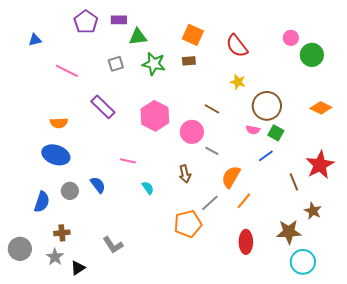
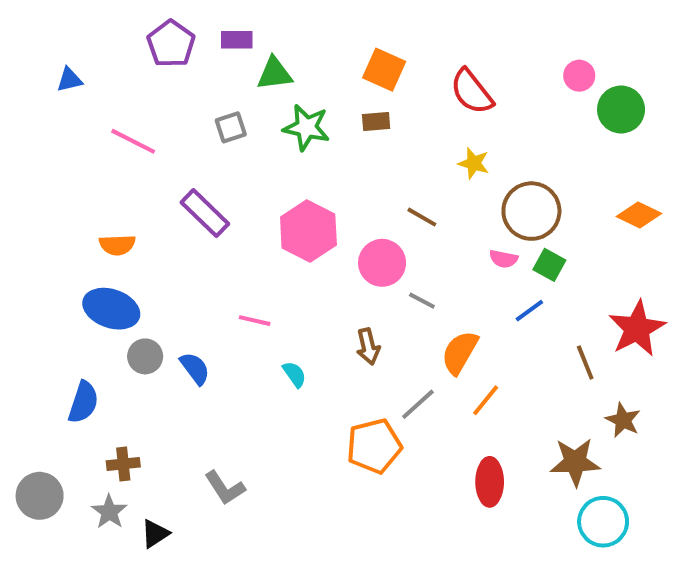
gray circle: (70, 191) -> (145, 356), moved

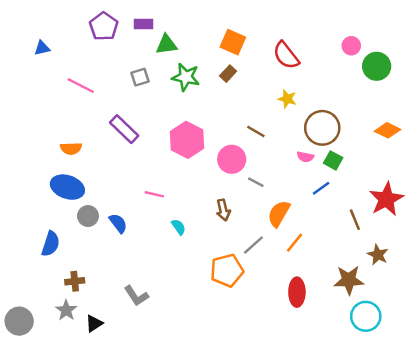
brown rectangle: (376, 121) -> (228, 74), turned -42
gray circle: (40, 496) -> (19, 321), moved

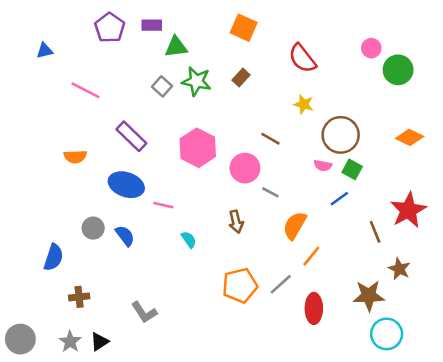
orange square: (233, 42) -> (244, 28), moved
gray square: (140, 77) -> (162, 86), moved, turned -30
blue ellipse: (67, 187) -> (126, 185), moved
gray line: (253, 245) -> (281, 284), moved
gray star: (66, 310) -> (70, 342), moved

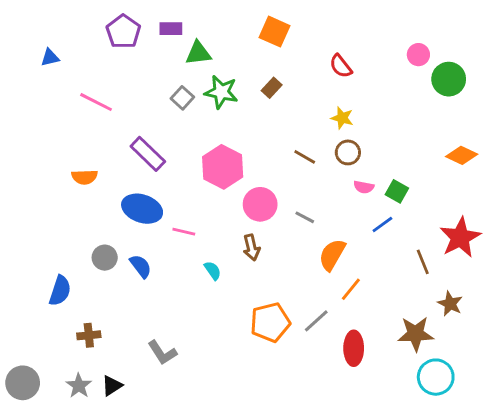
red semicircle: (302, 58) -> (341, 66), size x0.7
brown circle: (341, 135) -> (348, 152), moved, size x0.6
pink circle: (245, 168) -> (260, 204), moved
brown arrow: (236, 222) -> (251, 247), moved

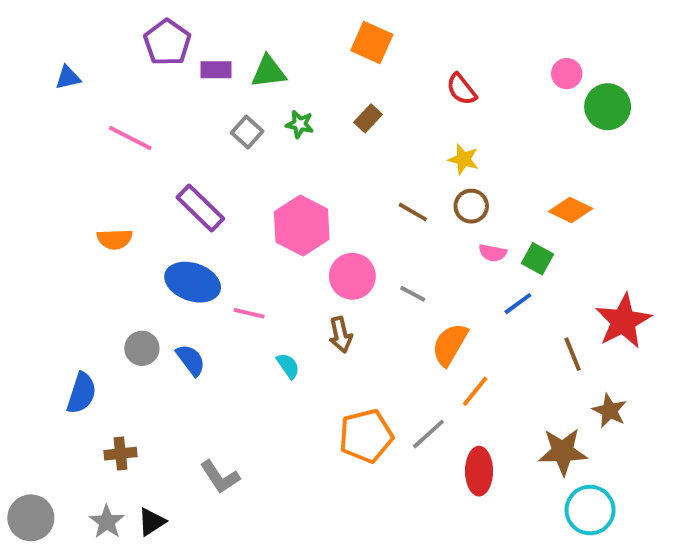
purple rectangle: (171, 29) -> (216, 70), moved
green star: (221, 92) -> (300, 124), size x0.6
orange diamond: (462, 155) -> (571, 210), moved

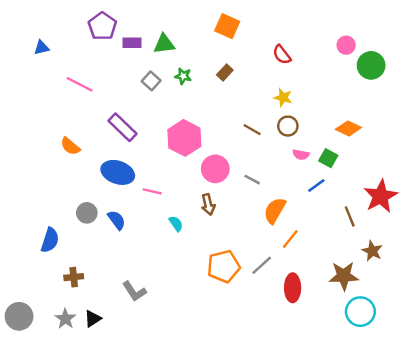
orange semicircle: (115, 239) -> (70, 146), turned 42

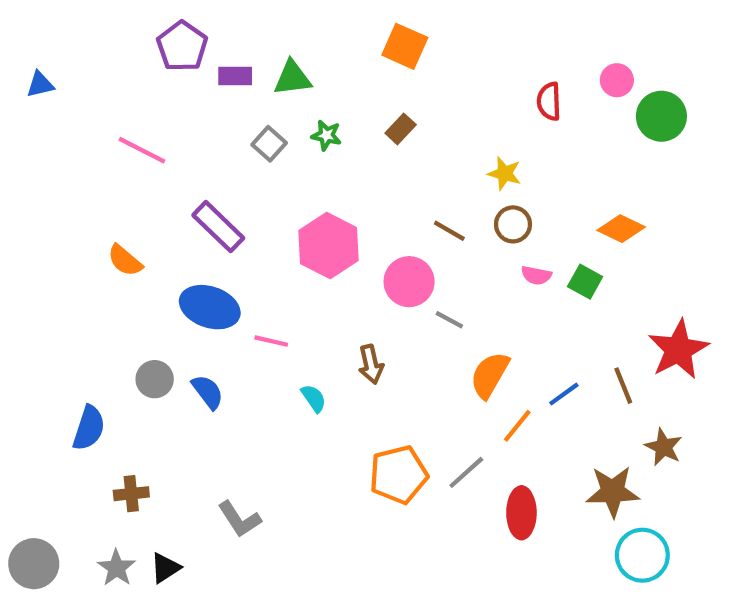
blue triangle: (42, 48) -> (40, 84), moved
red semicircle: (282, 55) -> (549, 101), moved, turned 36
pink circle: (215, 169) -> (409, 282), moved
blue line: (316, 185) -> (564, 394), moved

